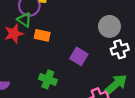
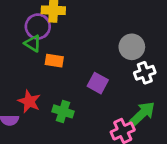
red star: (14, 34) -> (29, 101), moved, turned -30

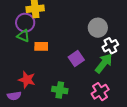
purple square: (98, 83) -> (76, 59), turned 35
green cross: (63, 111) -> (60, 90), moved
green arrow: (142, 114) -> (104, 63), moved

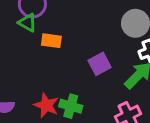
red star: (27, 80) -> (46, 105), moved

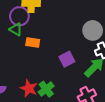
green cross: (71, 106) -> (46, 89), turned 35

